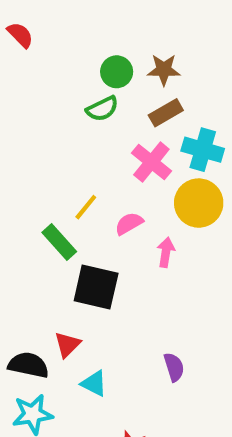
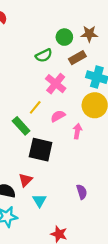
brown star: (164, 70) -> (89, 34), moved
green circle: (117, 72) -> (64, 37), moved
pink cross: (151, 162) -> (56, 84), moved
cyan triangle: (94, 383) -> (39, 201), turned 32

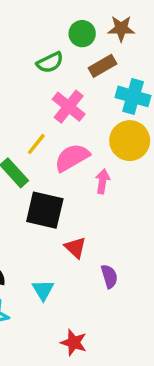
pink semicircle: (58, 116) -> (72, 158), size x1.5
red triangle: (25, 180) -> (75, 248), moved, turned -32

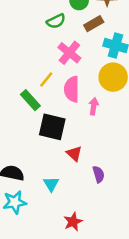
pink semicircle: (72, 158) -> (72, 89), turned -60
red star: (74, 343) -> (73, 222), turned 30

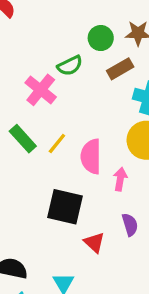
pink cross: (69, 53) -> (41, 90), moved
green rectangle: (30, 100) -> (23, 139), moved
purple semicircle: (99, 174) -> (130, 225), moved

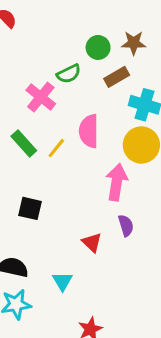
pink semicircle: (91, 156) -> (89, 131), moved
pink arrow: (120, 179) -> (117, 182), size x1.6
black square: (65, 207) -> (30, 208), moved, size x0.7

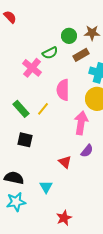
green rectangle: (24, 143) -> (21, 109), moved
yellow line: (56, 148) -> (43, 109), moved
purple semicircle: (126, 225) -> (87, 151), turned 56

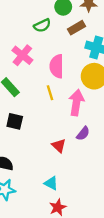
pink cross: (32, 68) -> (22, 55), moved
yellow line: (43, 109) -> (50, 93), moved, turned -56
cyan triangle: (46, 187) -> (51, 183), moved, turned -32

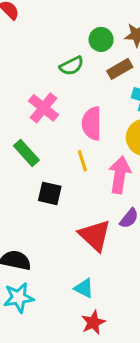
black square: (15, 121) -> (50, 193), moved
red triangle: (59, 146) -> (95, 235), size x1.6

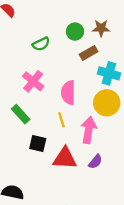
green semicircle: (71, 66) -> (41, 44), moved
red triangle: (95, 235) -> (65, 158), moved, turned -40

